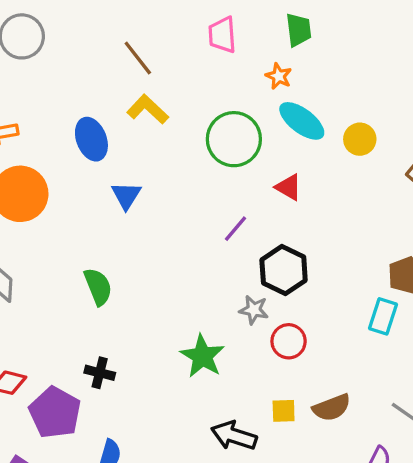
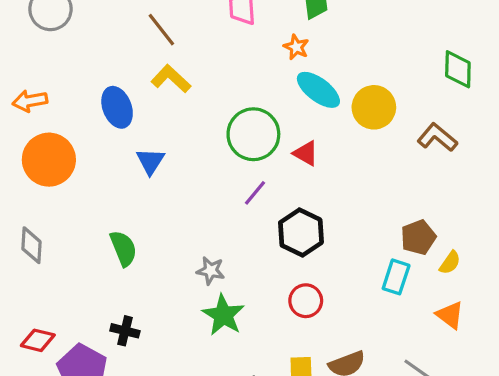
green circle: (234, 139) -> (253, 134), moved
yellow circle: (360, 139) -> (374, 107), size x1.4
gray star: (254, 310) -> (211, 271), moved

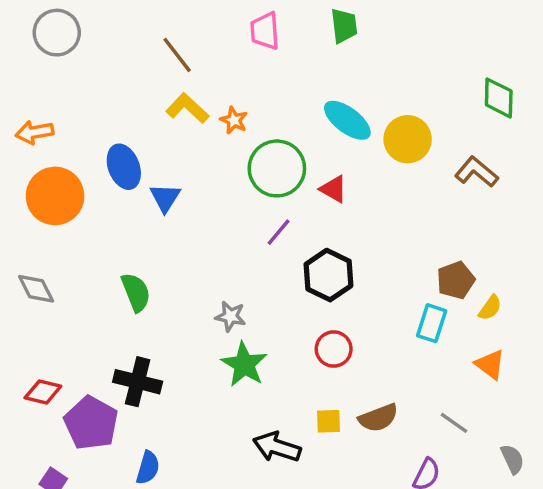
orange star: (296, 47) -> (234, 120), moved
blue ellipse: (117, 107) -> (124, 167), moved
gray diamond: (31, 245) -> (36, 289), turned -30
black cross: (125, 331) -> (138, 382), size x1.5

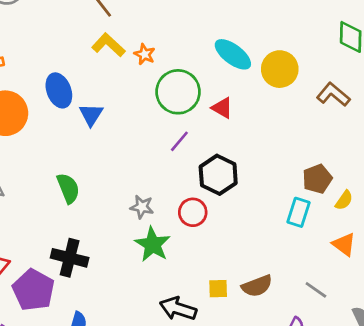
red circle: (334, 349) -> (193, 212), moved

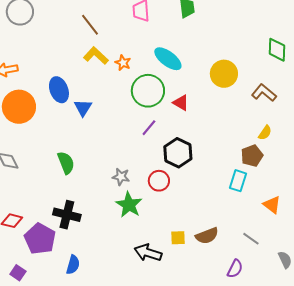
cyan ellipse: (233, 54) -> (168, 59), moved
yellow semicircle: (344, 200) -> (265, 133), moved

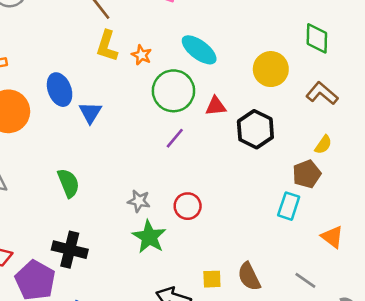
green diamond: (277, 50) -> (317, 38), moved
yellow L-shape: (96, 56) -> (107, 46), turned -115
red triangle: (181, 103) -> (216, 106), turned -36
black hexagon: (178, 153) -> (255, 129), moved
brown semicircle: (207, 236) -> (249, 277), turned 85

